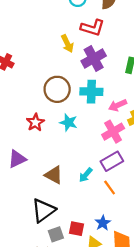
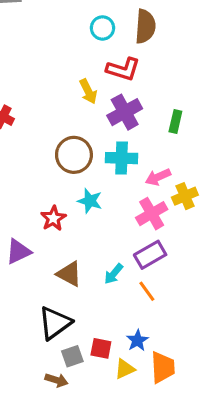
red star: (35, 122) -> (53, 218), moved

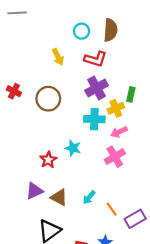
yellow arrow: (88, 91) -> (58, 57), moved
brown circle: (74, 155) -> (48, 99), moved
yellow cross: (185, 196) -> (116, 108), moved
purple triangle: (18, 252) -> (34, 191), moved
purple rectangle: (150, 255) -> (135, 219), moved

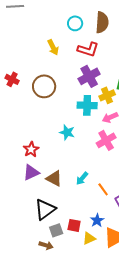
red star: (48, 160) -> (31, 149), moved

